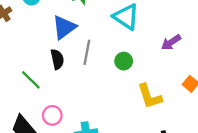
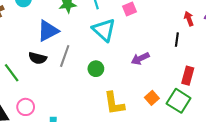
black semicircle: (57, 59) -> (38, 58), turned 108

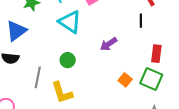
gray line: (65, 56) -> (38, 77), moved
yellow L-shape: (114, 103) -> (62, 93), moved

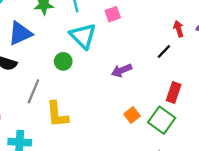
black line: (141, 21) -> (164, 51), turned 32
green circle: (68, 60) -> (63, 61), moved

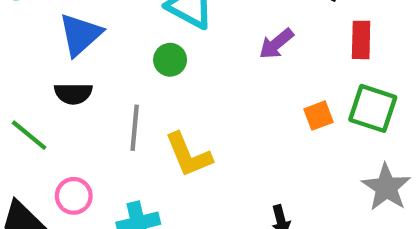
red rectangle: (174, 92) -> (361, 40), moved
orange square: (132, 115) -> (318, 116), turned 35

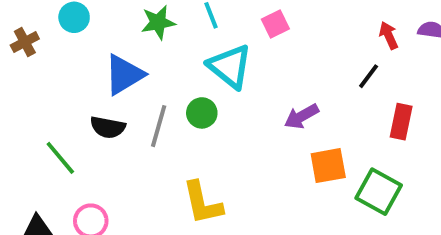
red rectangle: (361, 40) -> (401, 122), moved
orange square: (318, 116) -> (328, 166), moved, size x1.4
gray line: (135, 128) -> (159, 126), moved

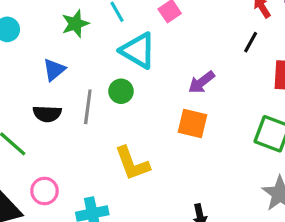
blue triangle: (124, 75) -> (54, 70), size x0.7
orange square: (328, 166) -> (192, 123), moved, turned 32

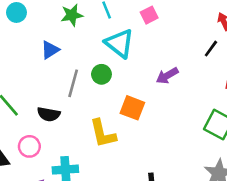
black semicircle: (47, 114) -> (49, 114), moved
orange square: (192, 123) -> (132, 108), moved

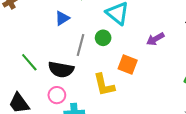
black semicircle: (49, 114) -> (61, 70), size x1.4
pink circle: (29, 146) -> (57, 95), moved

